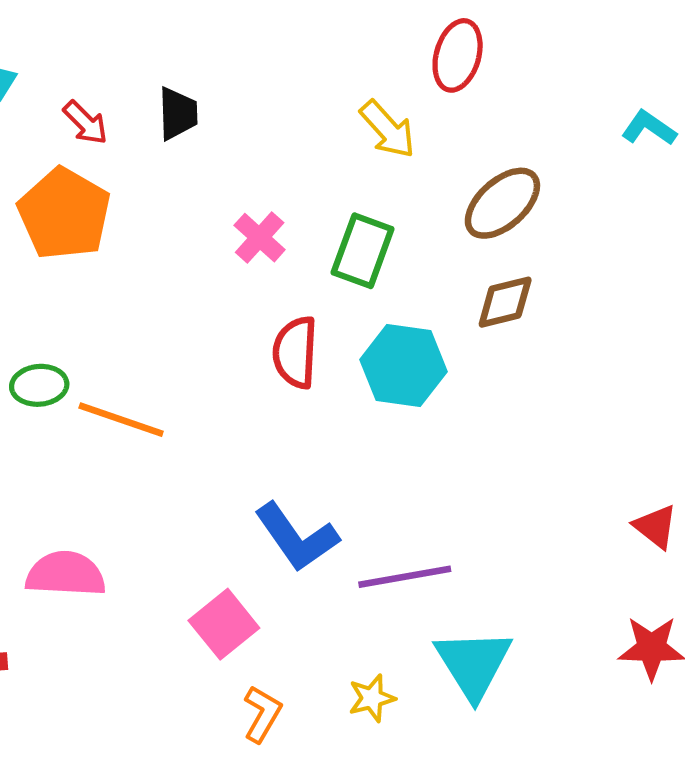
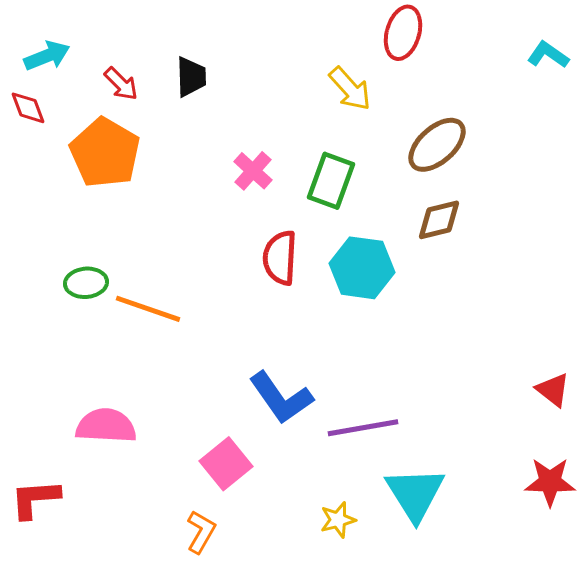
cyan L-shape: (649, 128) -> (548, 55), moved
orange L-shape: (262, 714) -> (201, 532), moved

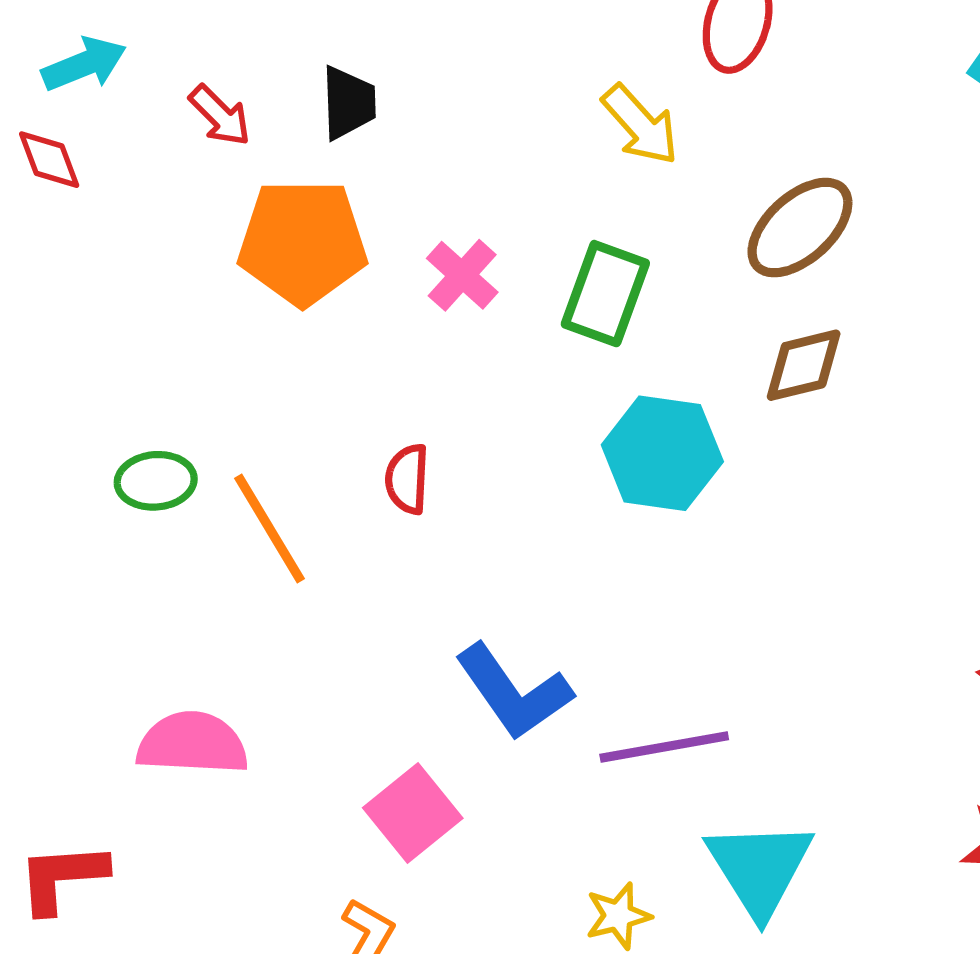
orange pentagon: (105, 153) -> (303, 242), moved, turned -30
red semicircle: (280, 258) -> (407, 479), moved, size x0.7
orange line: (148, 309) -> (269, 529), turned 40

